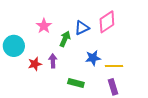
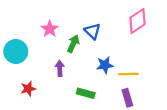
pink diamond: (107, 22) -> (138, 21), moved
blue triangle: (82, 28) -> (92, 31), turned -49
red star: (35, 64) -> (28, 89), moved

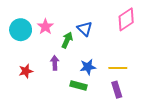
cyan circle: (16, 51) -> (21, 30), moved
blue star: (105, 65) -> (88, 67), moved
red star: (28, 89) -> (26, 71), moved

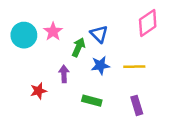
blue star: (88, 67) -> (100, 65), moved
yellow line: (118, 68) -> (134, 67), moved
red star: (26, 71) -> (38, 91), moved

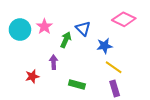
pink diamond: (148, 23) -> (124, 19), turned 60
blue star: (100, 65) -> (104, 46), moved
yellow line: (134, 67) -> (114, 67), moved, turned 36

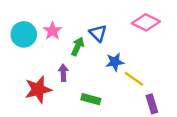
blue star: (104, 46) -> (115, 62), moved
red star: (32, 76) -> (38, 90), size x1.6
purple rectangle: (115, 89) -> (152, 104), moved

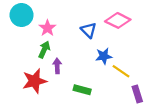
pink diamond: (146, 22) -> (118, 20), moved
cyan circle: (24, 34) -> (22, 15), moved
green arrow: (78, 46) -> (44, 50), moved

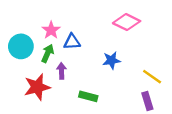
cyan circle: (22, 15) -> (21, 46), moved
blue triangle: (89, 30) -> (72, 42), moved, turned -49
yellow line: (121, 71) -> (152, 77), moved

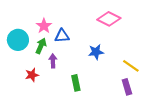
red star: (37, 87) -> (32, 75), size x0.6
green rectangle: (88, 96) -> (76, 83), turned 63

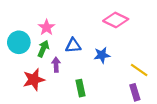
blue triangle: (62, 36) -> (73, 45), moved
red star: (32, 75) -> (34, 80), size x1.5

